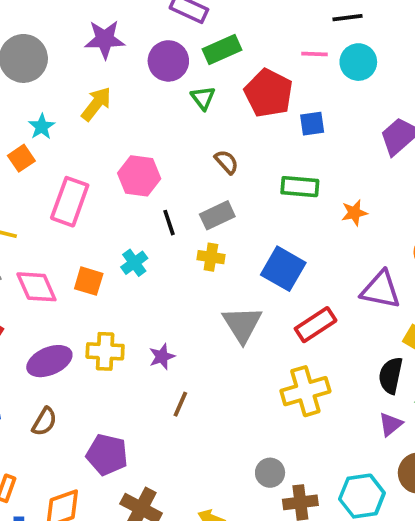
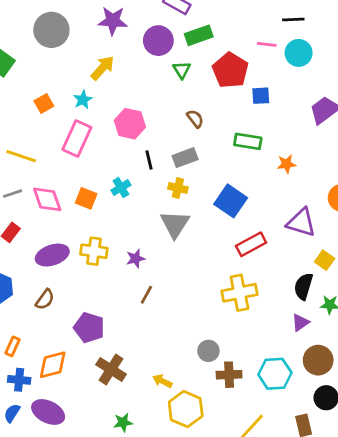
cyan star: (42, 127) -> (83, 100), moved
gray triangle: (242, 324) -> (175, 224), moved

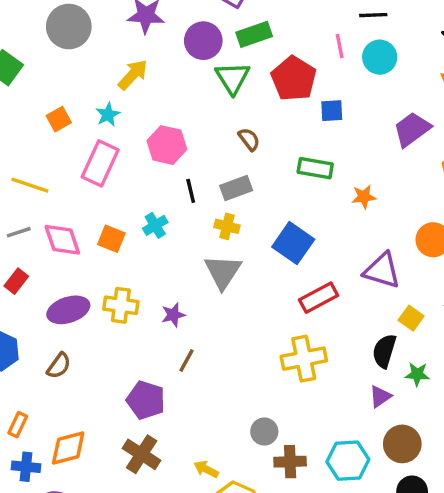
pink line: (267, 44) -> (340, 46), turned 72
green triangle: (182, 70) -> (232, 78), size x1.5
purple pentagon: (89, 328) -> (146, 400), moved

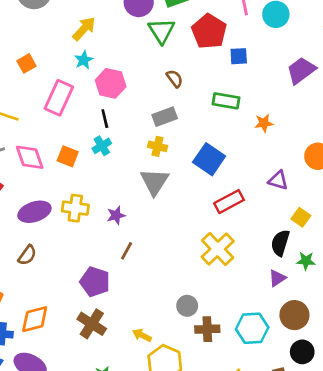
cyan star: (108, 115) -> (84, 60), moved
black line: (191, 191) -> (105, 119), moved
purple triangle: (382, 271) -> (278, 180), size x0.7
yellow cross: (304, 359) -> (218, 249), turned -32

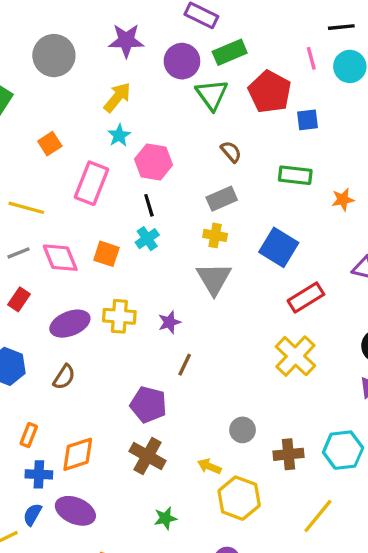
gray circle: (187, 306) -> (243, 430), moved

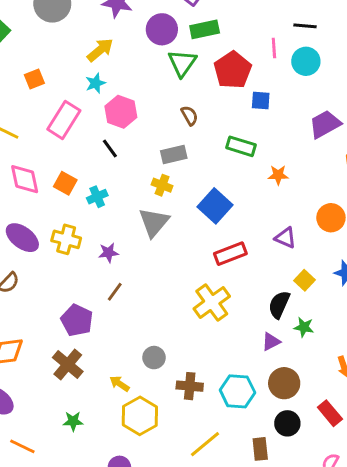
black line: (149, 205) -> (110, 148), turned -30
cyan cross: (147, 239) -> (97, 197), moved
purple ellipse: (70, 324) -> (22, 238), turned 48

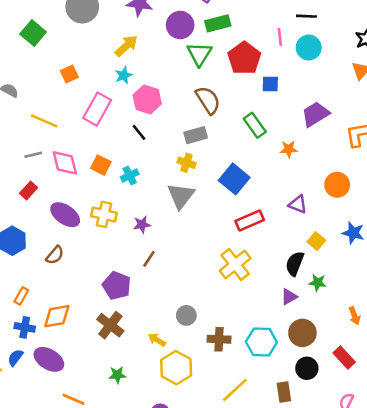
brown semicircle: (189, 116) -> (208, 100), size x1.6
purple trapezoid: (325, 124) -> (315, 114), moved
green rectangle: (241, 146) -> (255, 125), turned 40

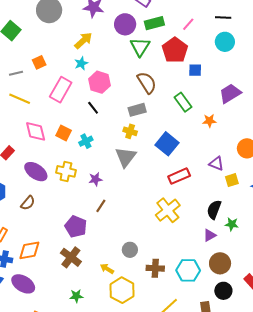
pink line: (280, 37) -> (188, 24), moved, turned 48
gray line: (33, 155) -> (16, 73), moved
yellow square: (316, 241) -> (232, 180), moved, turned 32

